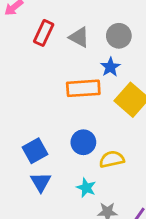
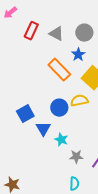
orange rectangle: (83, 88) -> (59, 70), turned 50
yellow semicircle: (112, 159) -> (79, 101), moved
blue triangle: (41, 182) -> (43, 129), moved

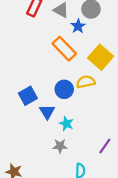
blue star: (78, 55) -> (78, 26), moved
gray star: (76, 157) -> (60, 146), moved

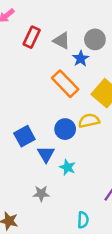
gray star: (60, 146) -> (41, 194), moved

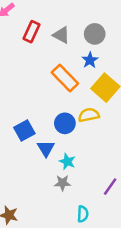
blue star: (81, 59) -> (90, 60), moved
gray star: (41, 194) -> (63, 183), moved

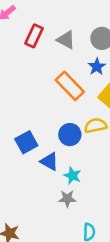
blue triangle: (46, 148) -> (49, 161), turned -30

